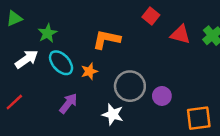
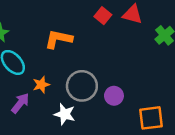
red triangle: (180, 34) -> (132, 14), moved
orange star: (89, 71) -> (41, 85), moved

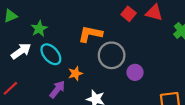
gray circle: (82, 86) -> (112, 55), moved
purple circle: (114, 96) -> (135, 72), moved

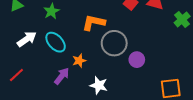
green star: (39, 29) -> (51, 11), moved

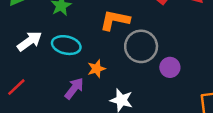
cyan ellipse: (56, 42) -> (66, 45), turned -35

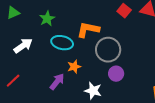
cyan ellipse: (66, 45) -> (62, 43), moved
purple circle: (170, 67) -> (116, 74), moved

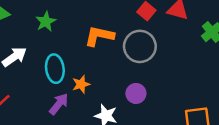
cyan ellipse: (62, 43) -> (55, 69), moved, turned 70
gray circle: (108, 50) -> (140, 46), moved

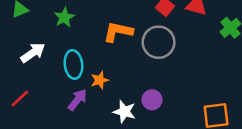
purple circle: (136, 93) -> (152, 100), moved

